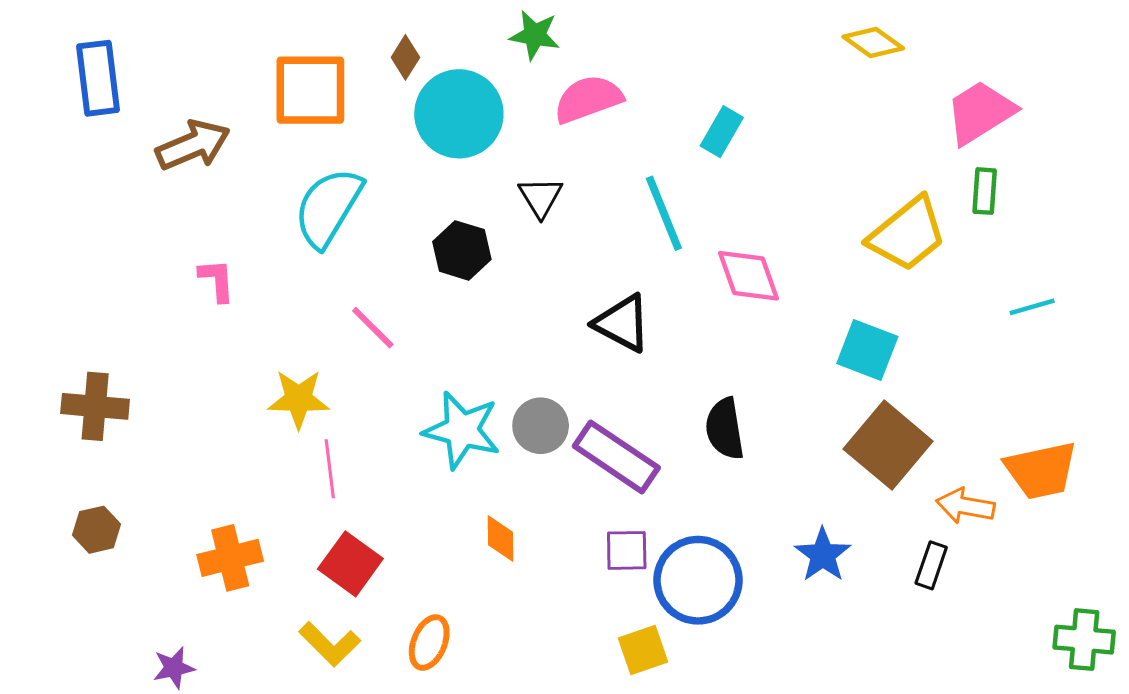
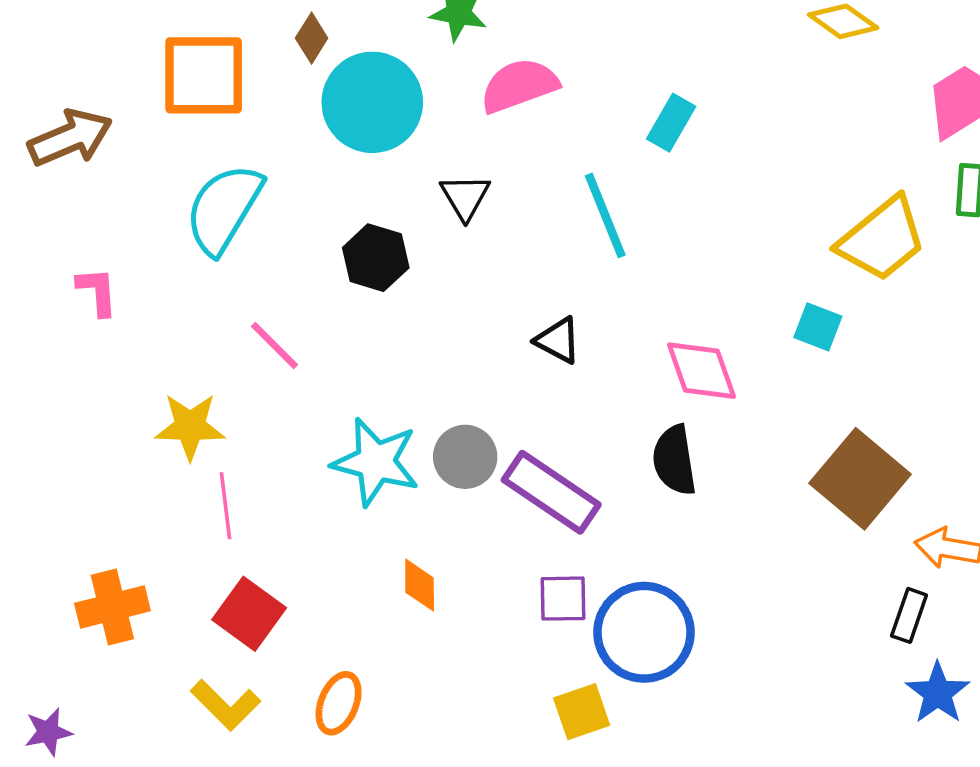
pink diamond: (748, 276) -> (701, 371), moved
black triangle: (622, 323) -> (558, 340), size x0.7
cyan square: (867, 350) -> (818, 327), moved, size x0.7
blue star: (823, 555) -> (938, 693), moved

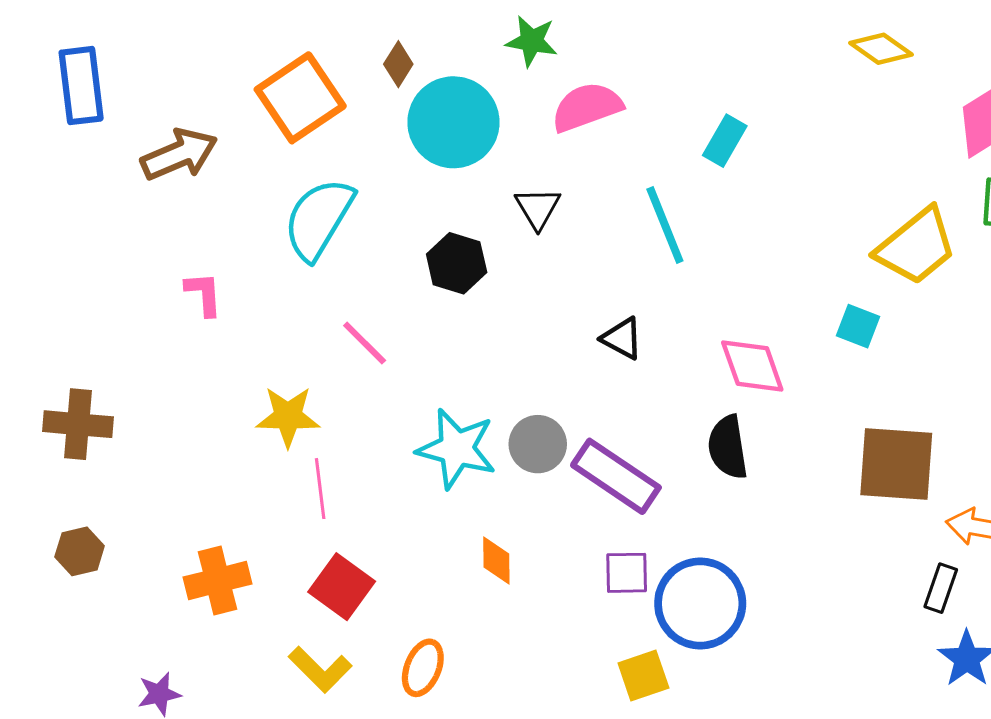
orange square: (204, 75) -> (300, 98), turned -34
brown square: (860, 479) -> (896, 464), turned -36

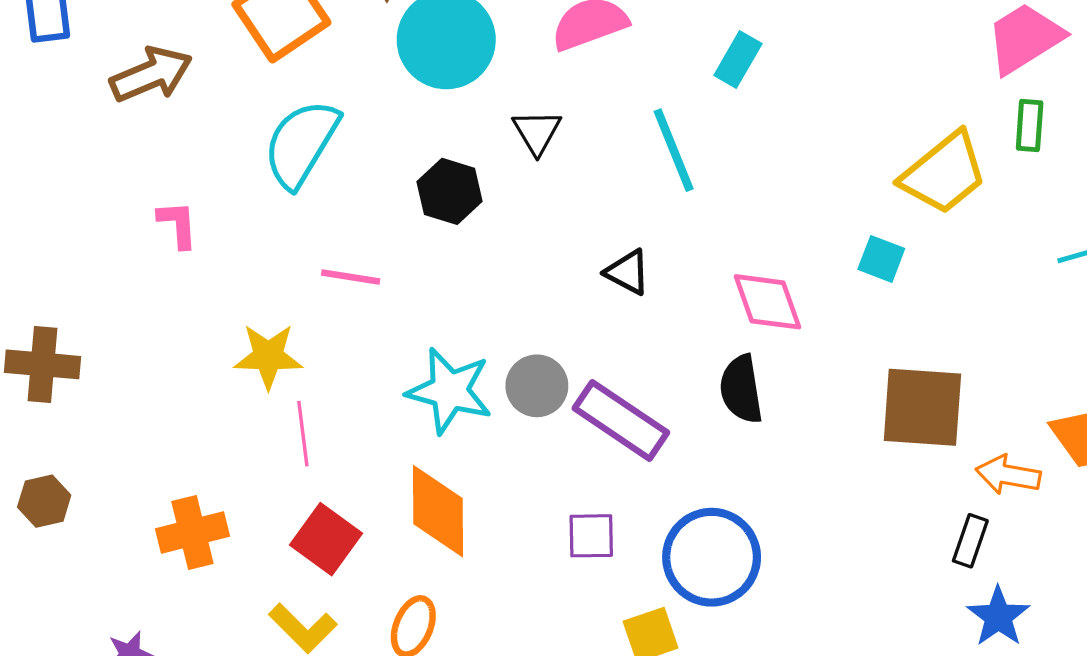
pink line: (365, 343) -> (351, 277), turned -36
orange diamond: (496, 561) -> (438, 511), moved, size x1.8
purple square: (627, 573) -> (591, 536), moved

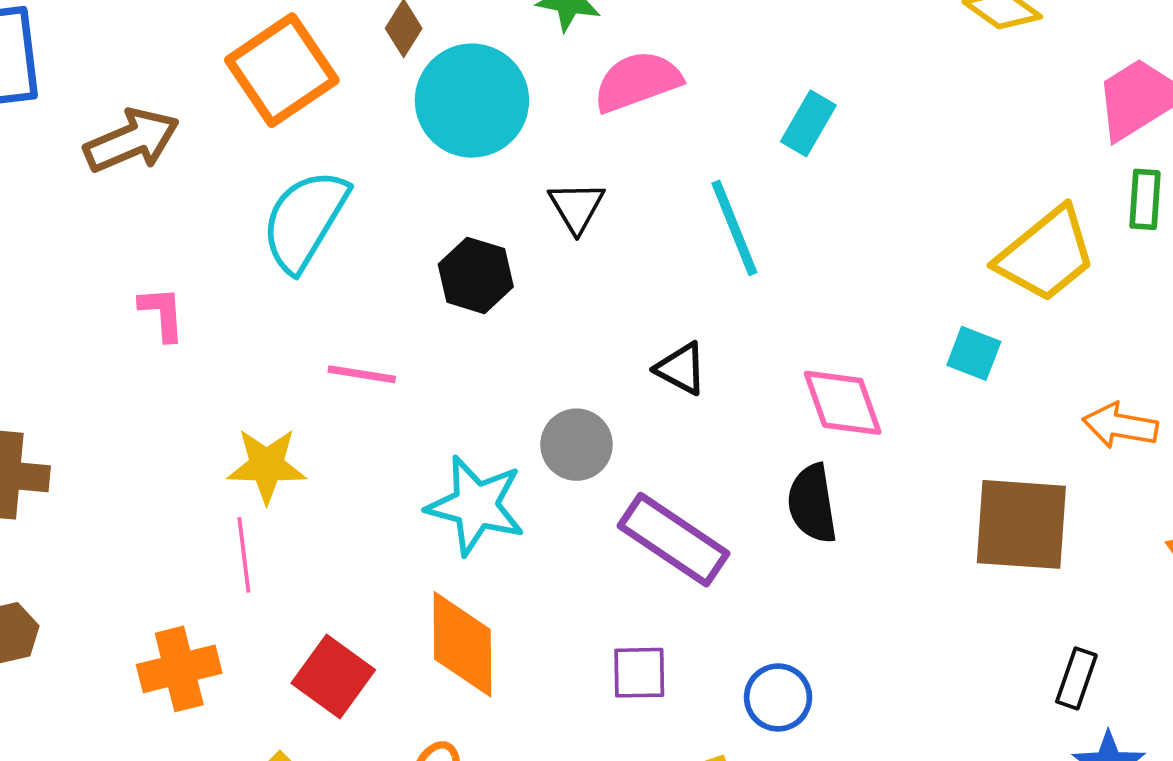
gray circle: (537, 386) -> (577, 445), moved
pink line: (303, 434) -> (244, 555), moved
orange arrow: (1008, 475) -> (1120, 426), moved
blue circle: (712, 557) -> (778, 697), size x0.6

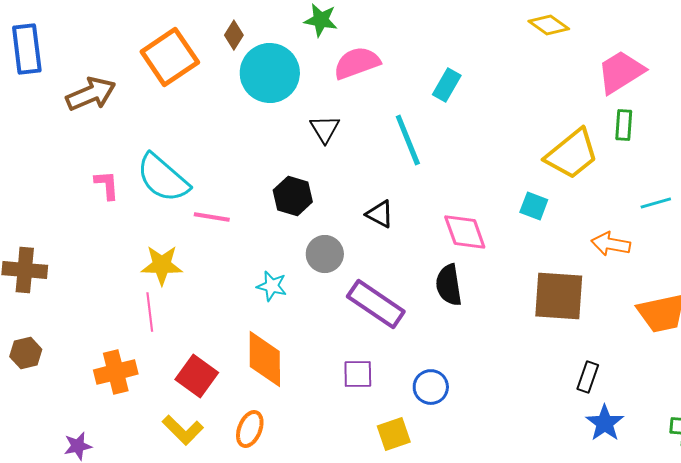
cyan semicircle: (305, 220) -> (163, 178), moved, turned -80
black hexagon: (476, 275) -> (293, 196), moved
cyan star: (476, 505) -> (272, 286), size x0.6

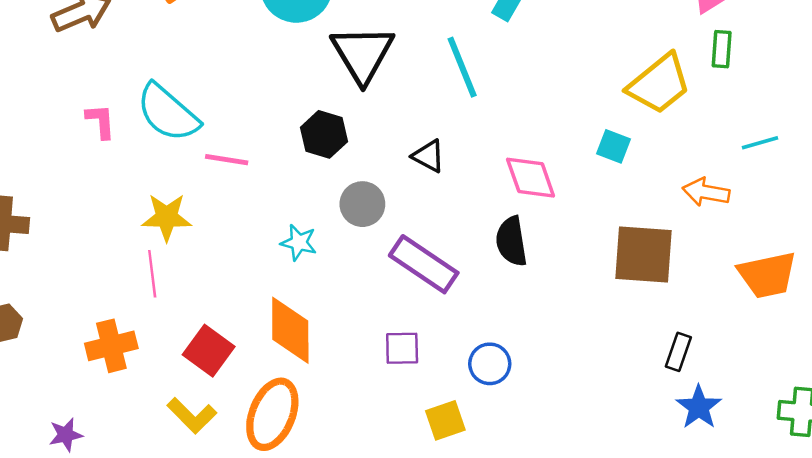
black triangle: (325, 129) -> (362, 54), size x1.8
orange ellipse: (250, 429) -> (272, 414), size x1.6

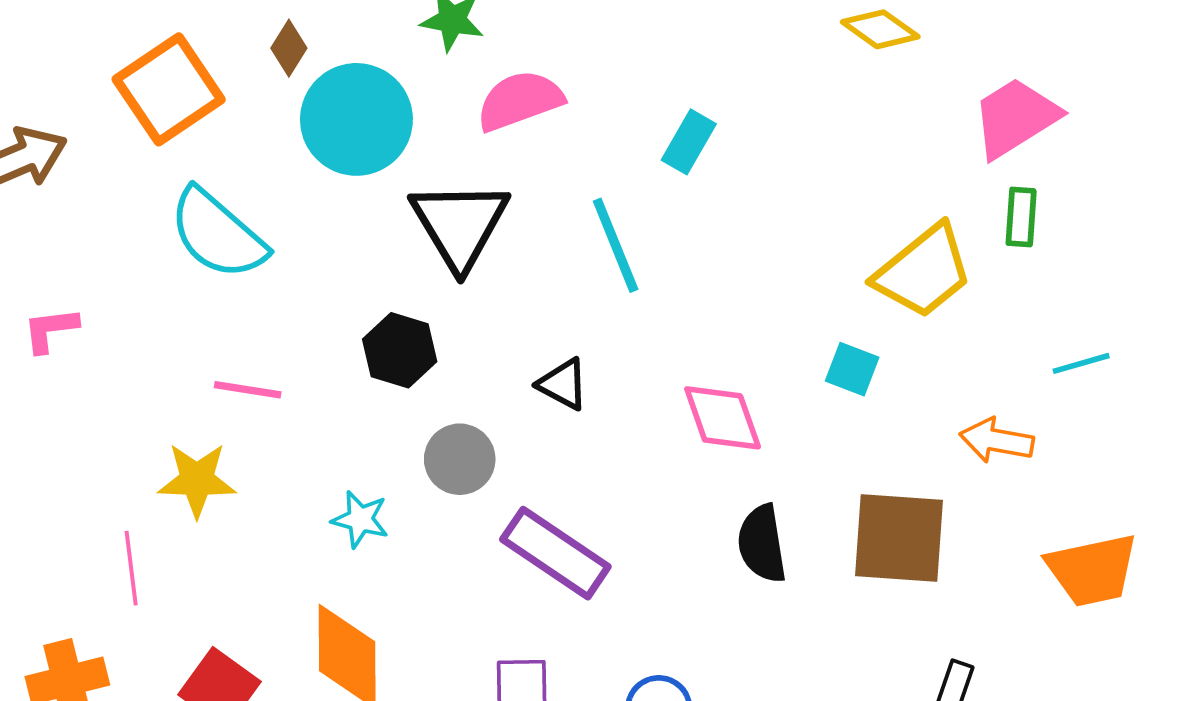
cyan semicircle: (168, 113) -> (218, 234), moved
pink L-shape: (101, 121) -> (50, 330), turned -93
yellow star: (167, 217) -> (197, 480), moved
black semicircle: (511, 241) -> (762, 544), moved

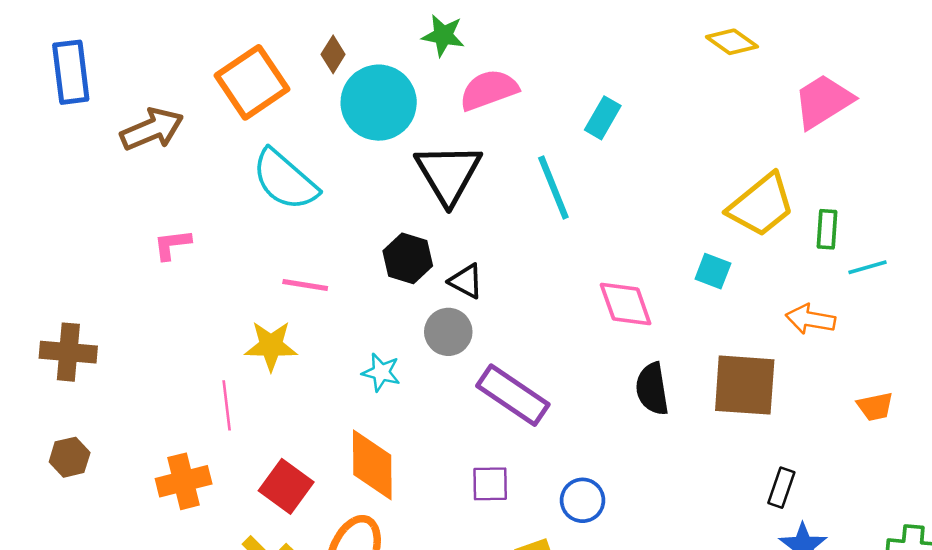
green rectangle: (1021, 217) -> (827, 229), moved
black triangle: (563, 384) -> (466, 281), moved
orange trapezoid: (1092, 570) -> (875, 407), size x0.6

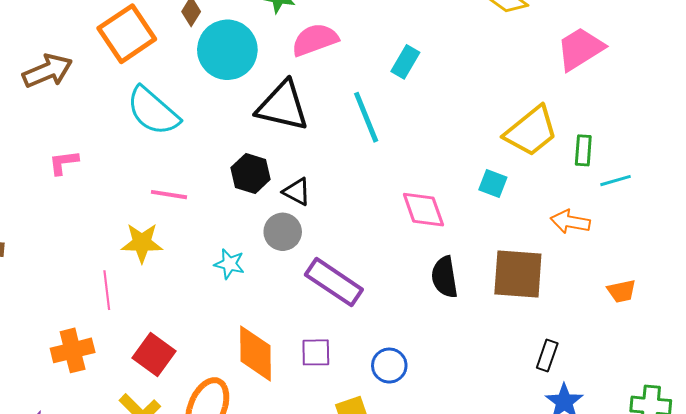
black triangle: (448, 174) -> (283, 106), turned -46
orange diamond: (372, 465) -> (256, 353), moved

